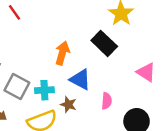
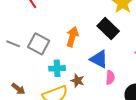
blue triangle: (80, 79) -> (99, 59), moved
gray square: (17, 87) -> (39, 44), moved

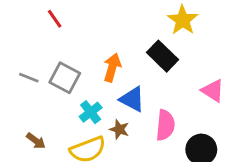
blue triangle: (99, 59) -> (132, 99), moved
cyan cross: (57, 68) -> (91, 112), turned -35
pink semicircle: (110, 78) -> (165, 125), size x1.5

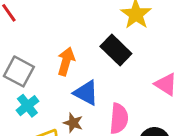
cyan cross: (91, 112) -> (27, 106), moved

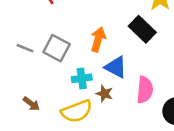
cyan cross: (27, 106) -> (82, 78), moved, turned 30

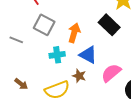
gray square: (57, 48) -> (44, 25), moved
cyan cross: (82, 78) -> (57, 55), moved
pink semicircle: (145, 90) -> (111, 73), turned -135

